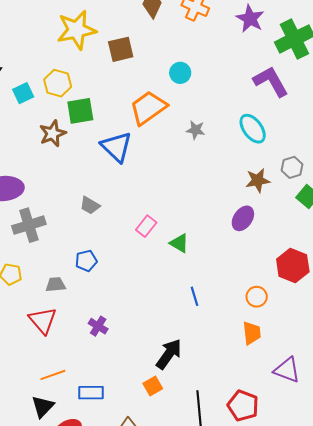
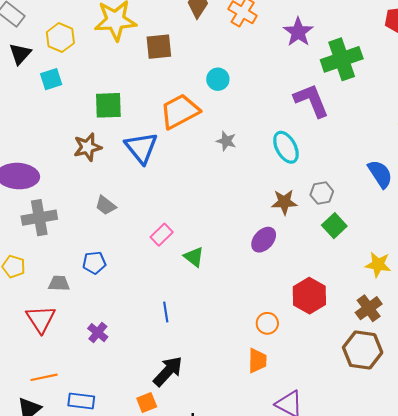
yellow hexagon: (58, 83) -> (60, 38), moved
brown star: (53, 134) -> (88, 147), moved
blue line: (194, 296) -> (166, 312), moved

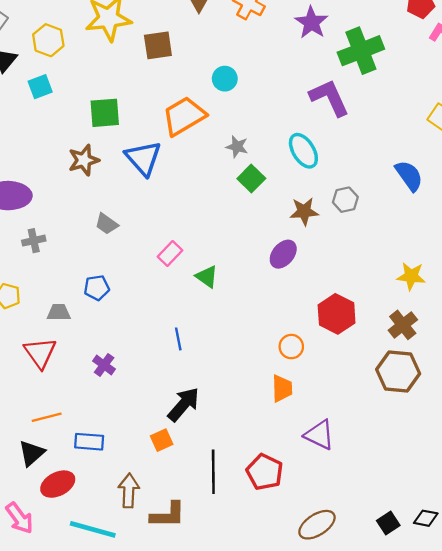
gray cross: (39, 218) -> (34, 241), size x0.6
green square: (334, 226) -> (251, 179), moved

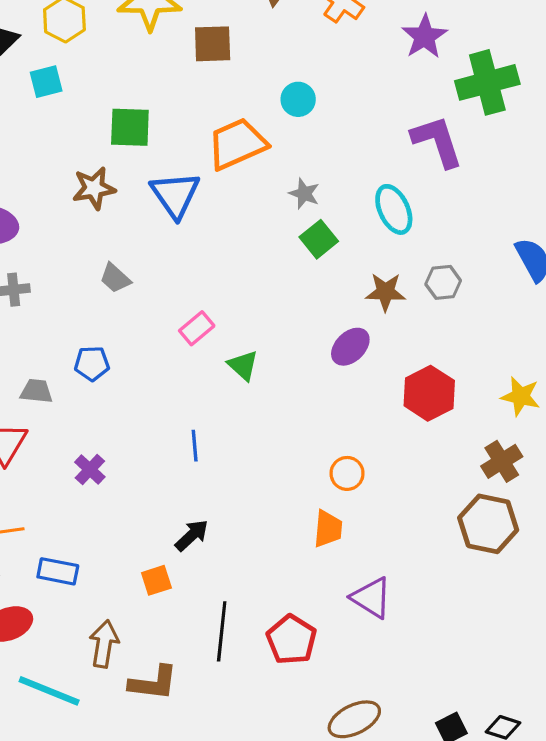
red hexagon: (337, 314) -> (429, 393), moved
black arrow: (184, 404) -> (192, 535), size x0.7

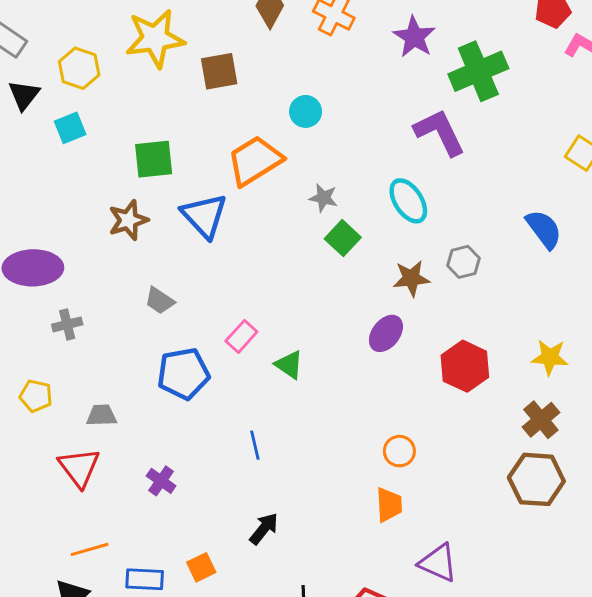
blue pentagon: (92, 363) -> (183, 374), moved, size x1.6
orange square: (156, 580) -> (201, 567), moved

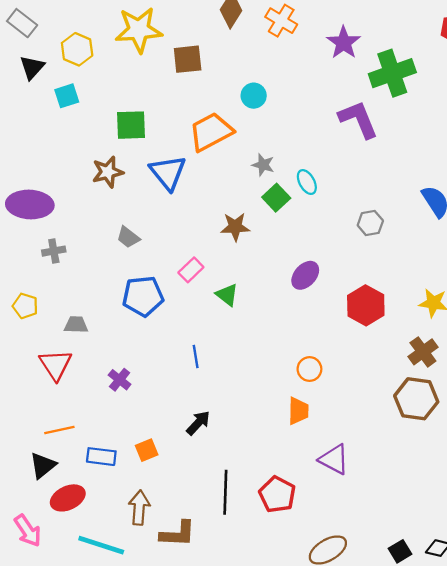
cyan ellipse: (408, 201) -> (307, 182), moved, size x0.7
brown star: (411, 278) -> (235, 227), moved

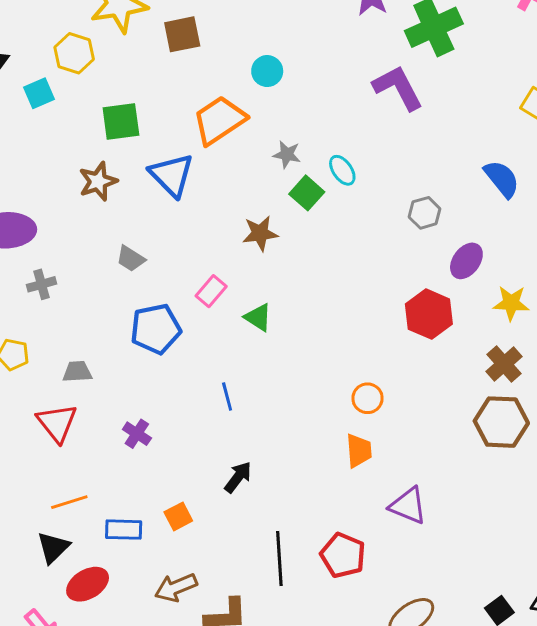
yellow hexagon: (77, 49) -> (74, 53), moved
purple ellipse: (305, 275) -> (466, 261), moved
brown arrow: (139, 508) -> (176, 587), turned -112

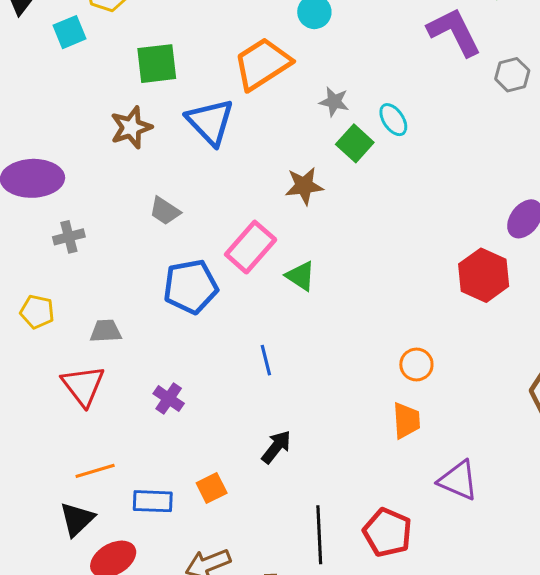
gray hexagon: (425, 213) -> (512, 75), moved
pink rectangle: (211, 291) -> (251, 247), size x1.5

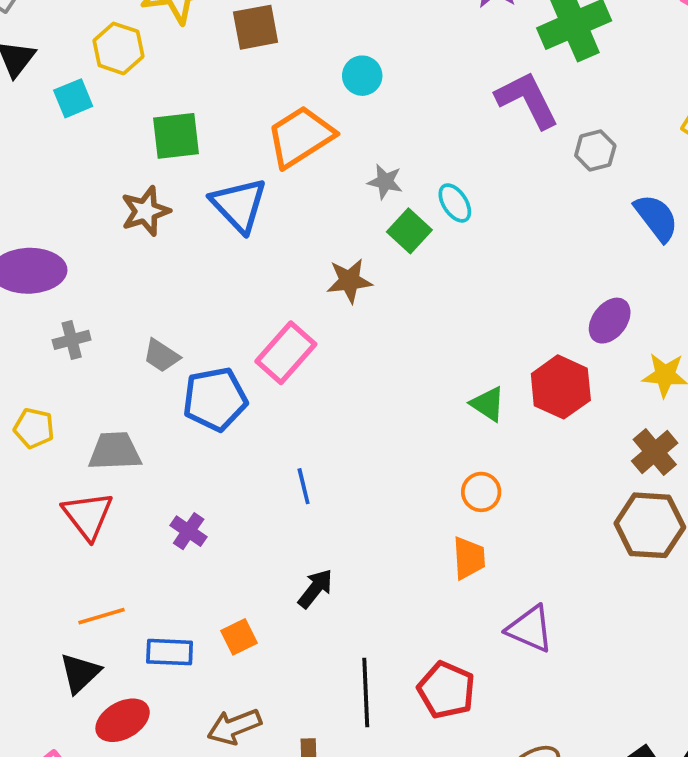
gray trapezoid: (165, 211) -> (161, 356), moved
green triangle: (301, 276) -> (488, 404), moved
gray trapezoid: (106, 331) -> (115, 451), size x1.4

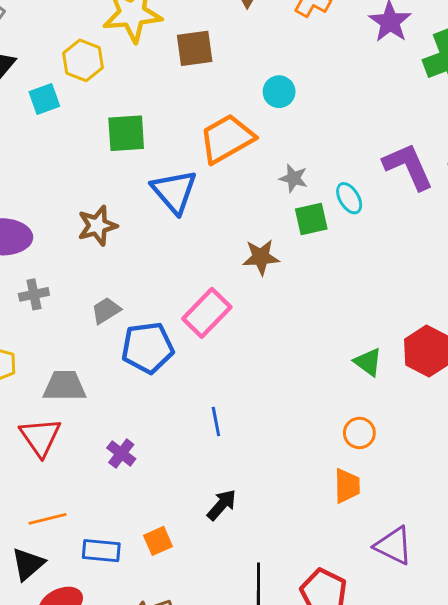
purple L-shape: (527, 100) -> (408, 166), moved
brown star: (146, 211) -> (97, 226), moved
green square: (409, 231) -> (311, 219), turned 32
gray trapezoid: (161, 356) -> (106, 311), turned 112

